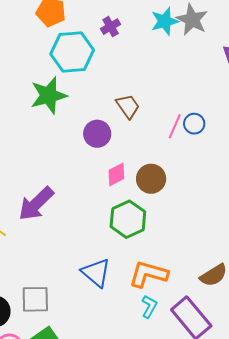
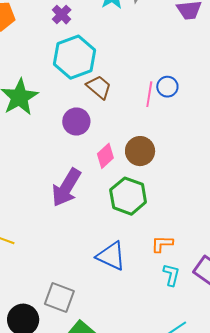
cyan hexagon: (72, 52) -> (75, 57), moved
purple arrow: (36, 204) -> (66, 188), moved
orange L-shape: (148, 274) -> (162, 244), size x0.6
gray square: (35, 299) -> (59, 298), turned 36

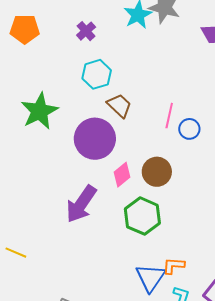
cyan hexagon: (75, 57) -> (97, 74), size x0.7
blue circle: (167, 87) -> (189, 129), moved
purple circle: (76, 121) -> (95, 139), size x1.5
blue triangle: (111, 256) -> (150, 278), moved, turned 36

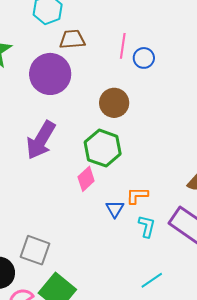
brown trapezoid: (119, 106) -> (72, 39), turned -44
pink diamond: (122, 175) -> (86, 179), moved
blue triangle: (150, 278) -> (115, 209), size x0.6

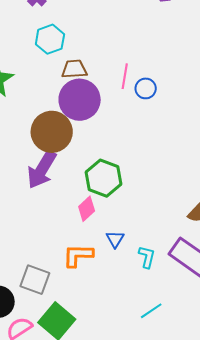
purple circle: (50, 74) -> (80, 100), moved
brown circle: (114, 103) -> (52, 132), moved, size x1.4
orange L-shape: (137, 195) -> (78, 255), moved, size x1.4

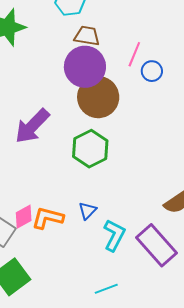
brown circle: (52, 132) -> (98, 97), moved
pink diamond: (87, 209) -> (24, 217), moved
cyan L-shape: (147, 257) -> (114, 235), size x1.4

